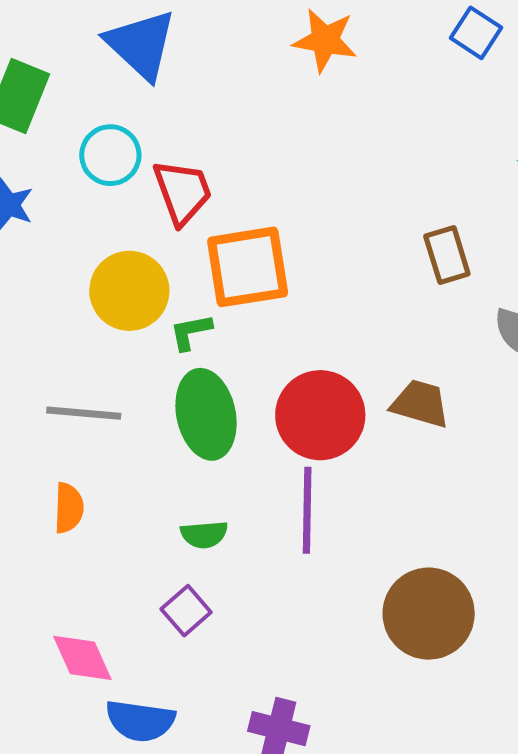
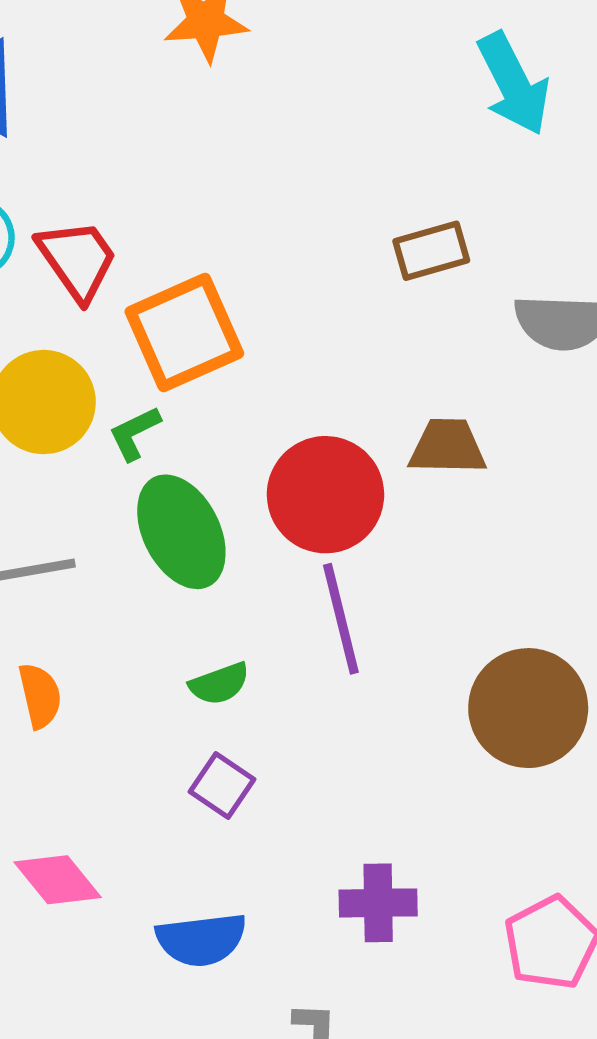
brown rectangle: (447, 255) -> (431, 251), turned -74
pink diamond: (82, 658) -> (58, 880), moved

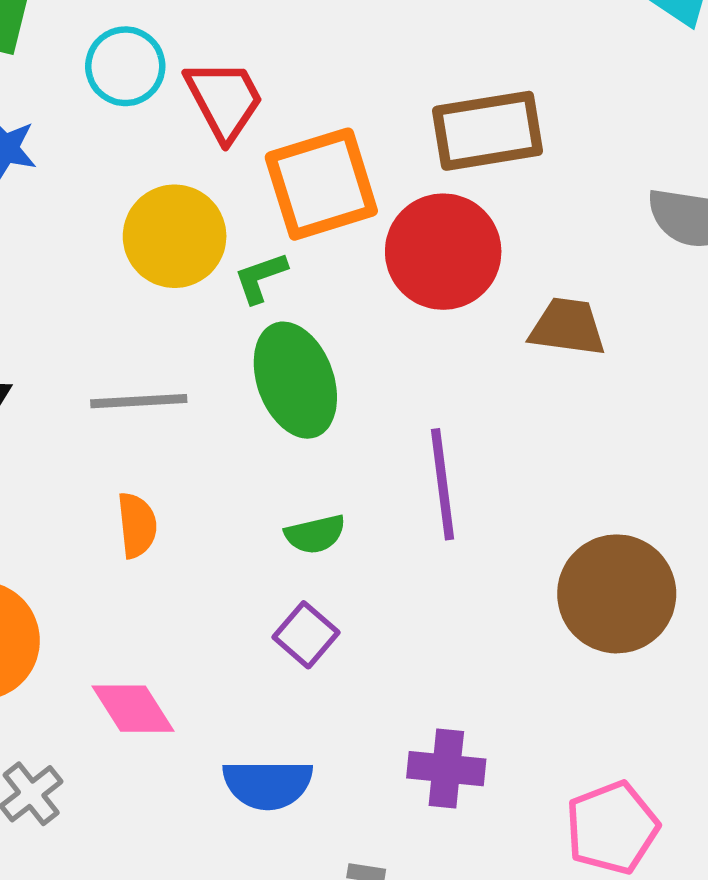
brown rectangle: (431, 251) -> (487, 131), moved, size x1.5
red circle: (325, 495) -> (443, 252), moved

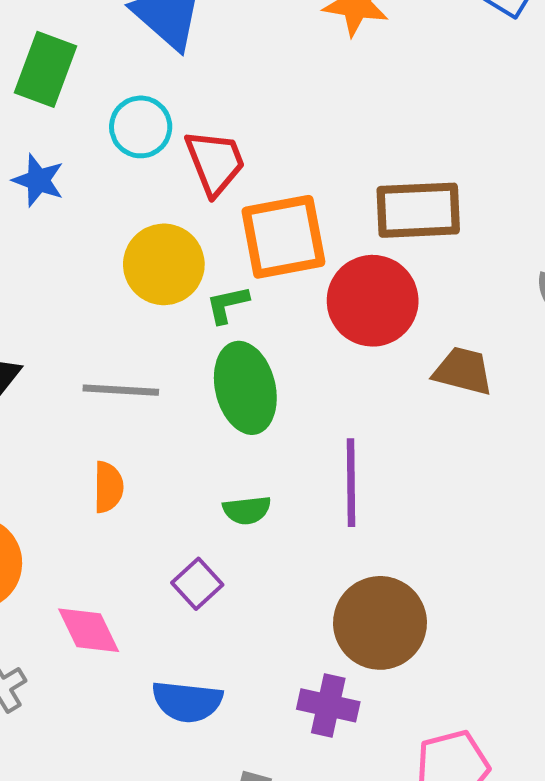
brown circle: (617, 594) -> (380, 623), moved
purple square: (306, 635) -> (197, 584), moved

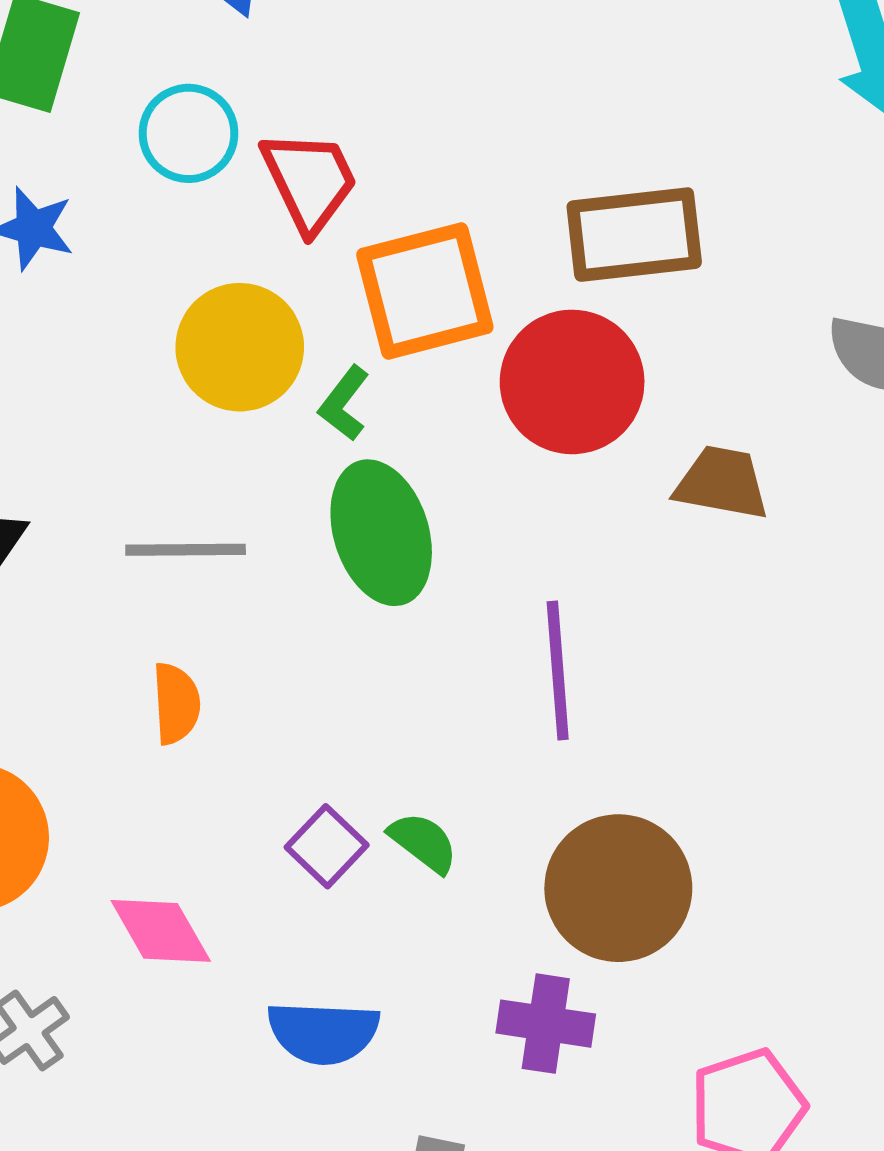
green L-shape: (227, 304) -> (344, 403), turned -36
green semicircle: (247, 510) -> (423, 842), moved, turned -132

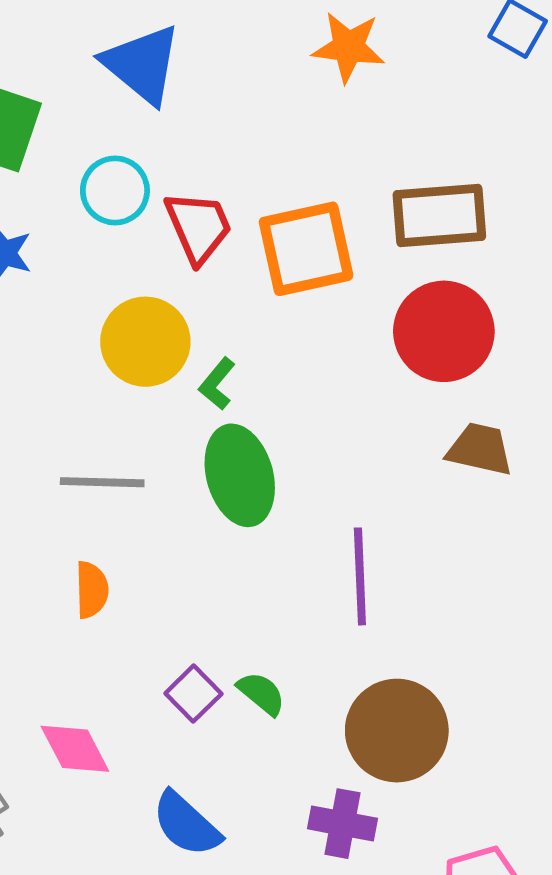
brown rectangle: (634, 235) -> (439, 216), moved
orange square: (425, 291) -> (306, 249), moved
red circle: (572, 382) -> (444, 331), moved
blue semicircle: (323, 1032) -> (186, 824), turned 38

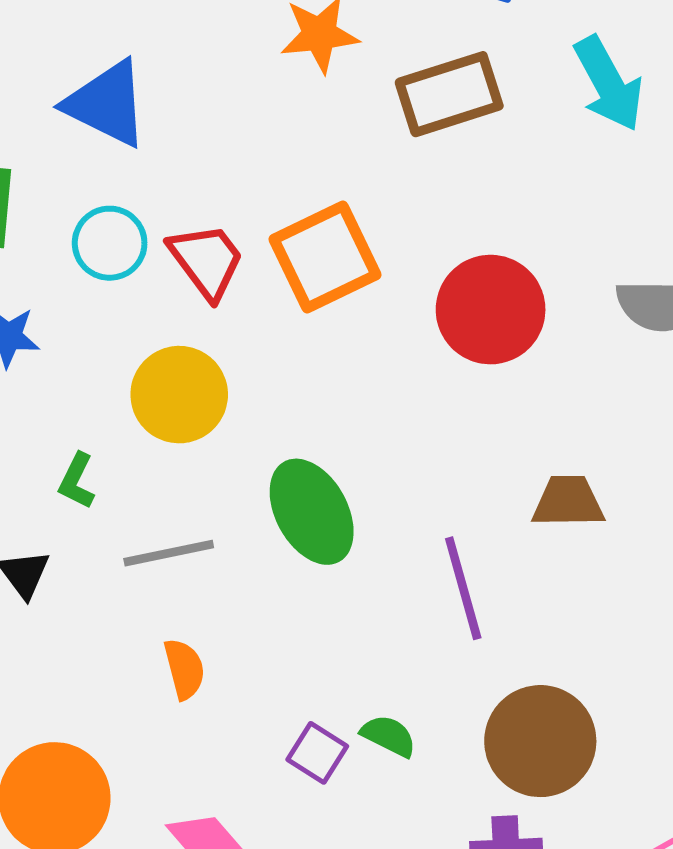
brown rectangle: (439, 216) -> (449, 94), moved
green L-shape: (217, 384) -> (77, 481), moved
brown trapezoid: (480, 449) -> (568, 502), moved

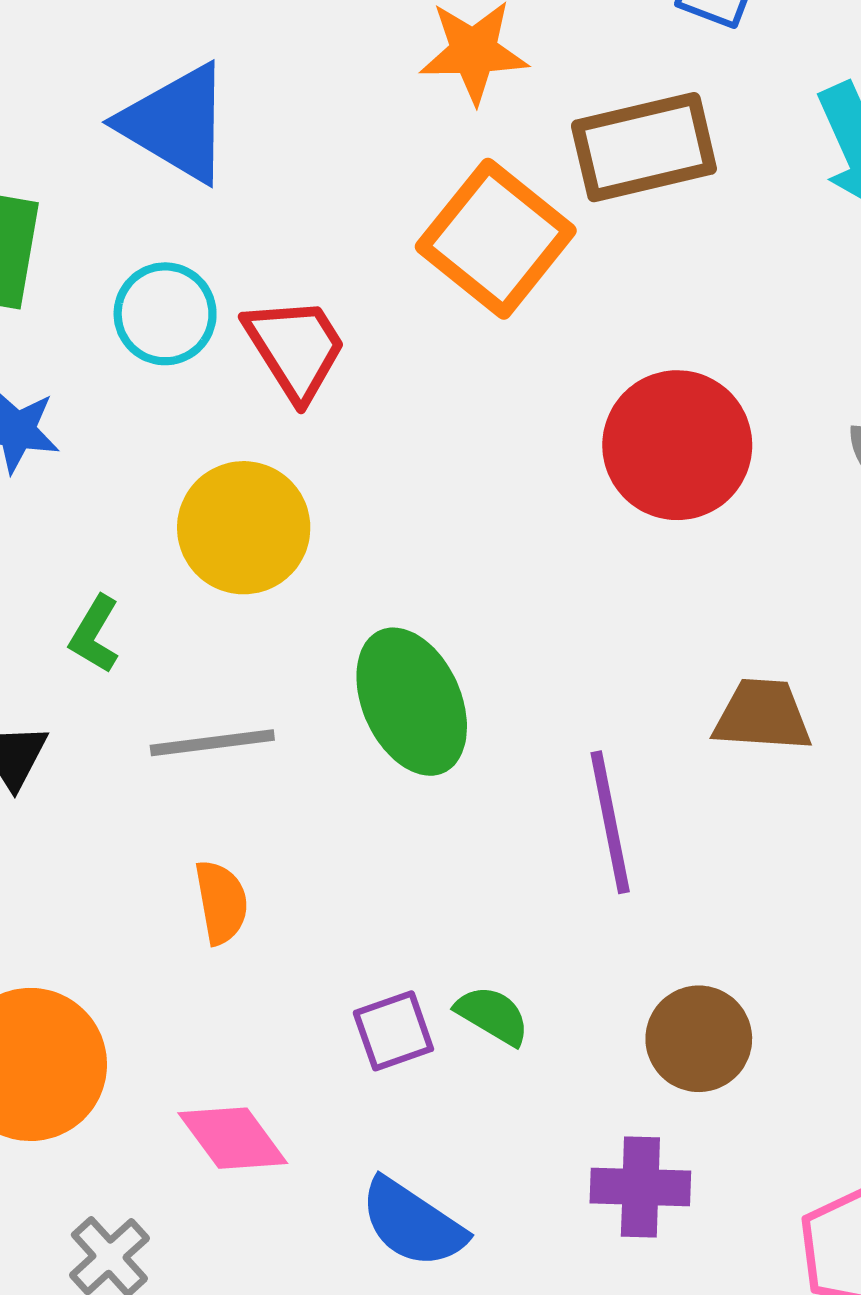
orange square: (325, 257) -> (496, 239), moved, turned -30
brown circle: (540, 741) -> (699, 1039), size x0.7
purple square: (317, 753) -> (393, 1031), turned 34

